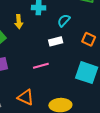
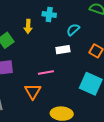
orange triangle: (26, 97) -> (33, 91), moved, turned 30

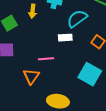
cyan semicircle: (73, 30) -> (77, 19), size x1.5

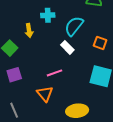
white rectangle: (65, 38) -> (67, 47), turned 64

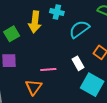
yellow arrow: (29, 31) -> (35, 22), size x1.5
white rectangle: (67, 47) -> (78, 63), moved

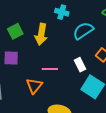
yellow arrow: (35, 22) -> (41, 34), moved

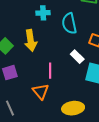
cyan semicircle: (83, 31) -> (69, 23), turned -50
pink line: (50, 69) -> (50, 71), turned -70

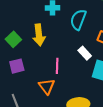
cyan semicircle: (69, 23) -> (78, 20), turned 30

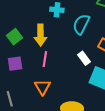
pink line: (57, 66) -> (45, 59), moved

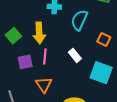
white rectangle: (84, 58) -> (75, 55), moved
purple square: (15, 64) -> (25, 62), moved

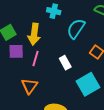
purple square: (25, 62) -> (16, 51), moved
cyan square: (101, 73) -> (88, 84), turned 30

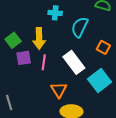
white rectangle: (65, 63) -> (74, 62), size x1.6
orange triangle: (30, 86) -> (59, 90), moved

